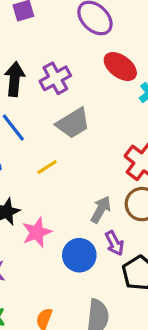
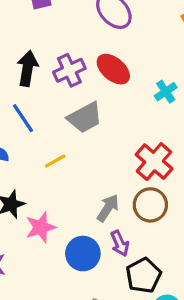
red ellipse: (120, 66) -> (113, 69), moved

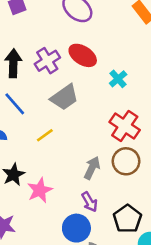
cyan cross: (166, 92) -> (118, 79), moved
purple arrow: (120, 243) -> (89, 202), moved
blue circle: (83, 254) -> (76, 228), moved

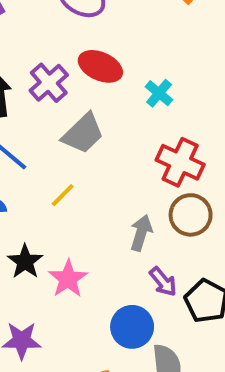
purple arrow: (89, 202) -> (163, 282), moved

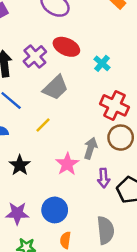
pink star: (68, 279) -> (67, 164), moved
purple arrow: (163, 282) -> (104, 178), turned 36
blue circle: (132, 327) -> (55, 210), moved

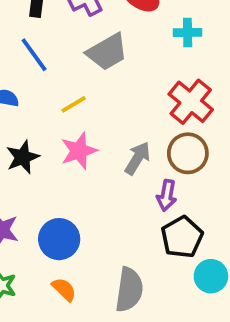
cyan cross: (102, 63) -> (188, 33), turned 35
pink star: (67, 164) -> (79, 151), moved
purple arrow: (104, 178) -> (167, 195), moved
orange semicircle: (65, 240) -> (64, 289), turned 112

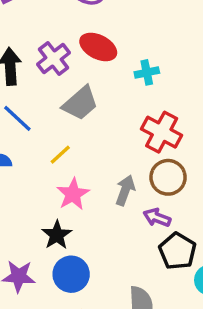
black star: (23, 157) -> (57, 235), moved
purple arrow: (167, 195) -> (157, 218), turned 112

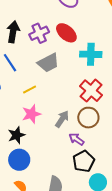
cyan cross: (147, 72) -> (91, 54), size x1.5

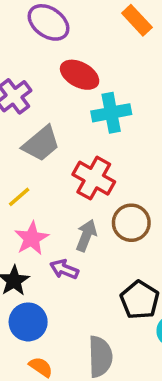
red ellipse: (66, 33) -> (80, 75), moved
red cross: (91, 91) -> (94, 178), moved
purple arrow: (76, 139) -> (64, 269), moved

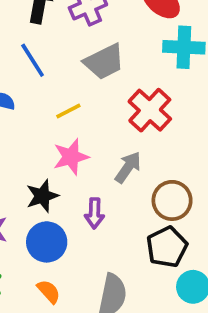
brown circle: (131, 223) -> (172, 200), moved
purple arrow: (64, 269) -> (94, 213), moved, turned -124

